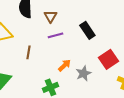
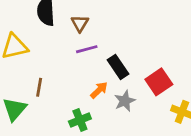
black rectangle: (87, 30) -> (118, 67), moved
brown line: (28, 52) -> (39, 87), moved

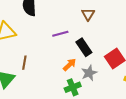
brown triangle: (80, 23) -> (88, 14), moved
green cross: (80, 120) -> (73, 87), moved

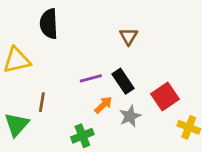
purple line: (60, 34) -> (91, 78), moved
green cross: (73, 87) -> (82, 136), moved

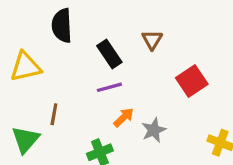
black rectangle: (123, 81) -> (109, 54), moved
red square: (165, 97) -> (192, 81), moved

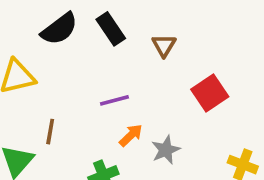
black semicircle: (62, 26) -> (59, 29), turned -124
black rectangle: (109, 54) -> (111, 29), moved

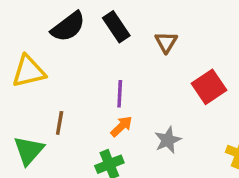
purple line: (114, 100) -> (120, 94), turned -72
orange arrow: (131, 135) -> (121, 126), moved

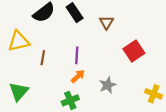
brown line: (60, 123) -> (43, 58), moved

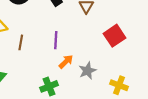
orange arrow: (78, 76) -> (66, 62), moved
yellow cross: (154, 94) -> (119, 85), moved

